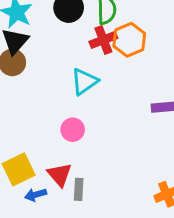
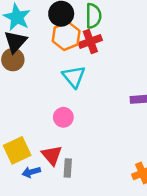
orange hexagon: (129, 40) -> (66, 36), moved
cyan triangle: (84, 82) -> (74, 77), turned -35

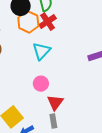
cyan triangle: (74, 77) -> (41, 51), turned 36
red triangle: (52, 155) -> (55, 102), moved, turned 30

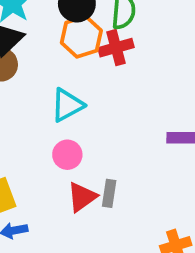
cyan triangle: (41, 51) -> (67, 105), moved
gray rectangle: (53, 121) -> (109, 193), moved

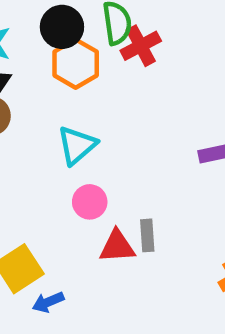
red cross: (116, 48) -> (141, 46), moved
red triangle: (82, 197) -> (117, 246), turned 44

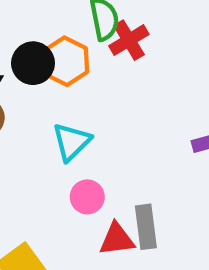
black circle: (62, 27) -> (33, 63), moved
gray rectangle: (147, 235) -> (146, 227), size x1.4

